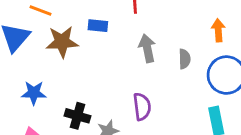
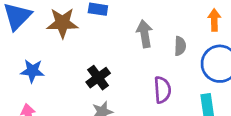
purple semicircle: (142, 107) -> (162, 90), moved
black cross: (77, 116) -> (98, 78), moved, turned 35

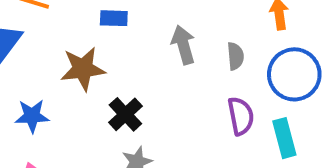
brown star: (62, 23) -> (83, 69), moved
purple semicircle: (162, 90) -> (241, 116), moved

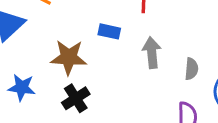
blue rectangle: (114, 18) -> (109, 31), moved
black cross: (125, 114) -> (76, 98), moved

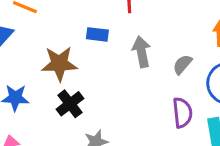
gray semicircle: (191, 69) -> (182, 64), turned -140

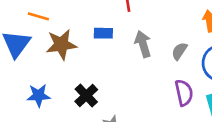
brown star: (59, 64) -> (61, 45), moved

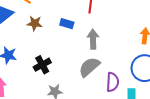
brown star: (61, 45) -> (35, 23), size x0.7
gray semicircle: (179, 51) -> (89, 67), moved, size x1.6

